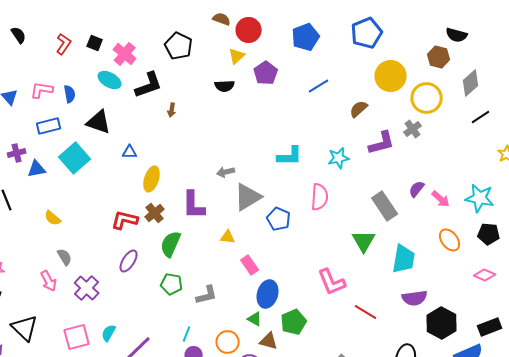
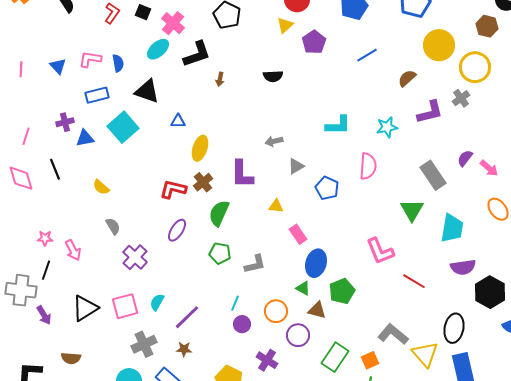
cyan ellipse: (110, 80) -> (158, 49), turned -70
black semicircle: (225, 86) -> (273, 76), moved
gray triangle: (248, 197) -> (296, 166), size x0.6
pink arrow: (49, 281) -> (73, 250), moved
black triangle: (25, 328) -> (85, 308), moved, turned 44

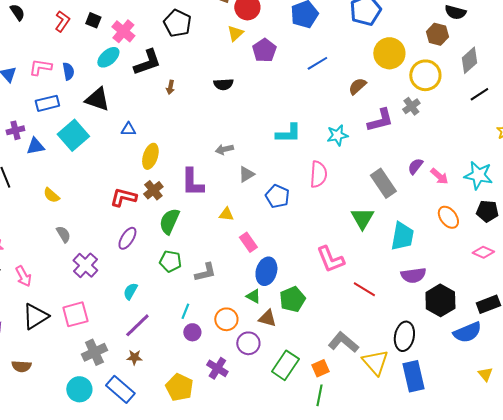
pink arrow: (73, 250) -> (23, 276), moved
cyan semicircle: (157, 302) -> (130, 291), moved

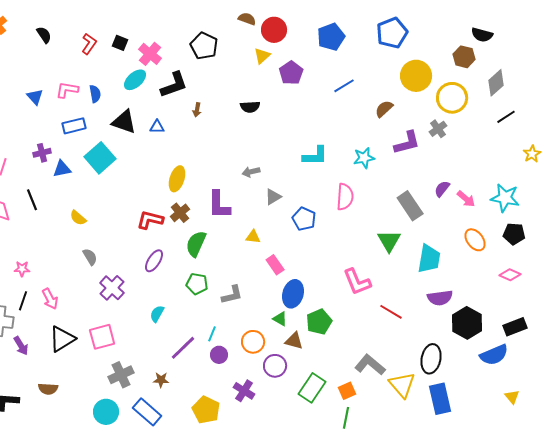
blue triangle: (128, 129) -> (157, 127), moved
purple line: (137, 325) -> (183, 348), moved

